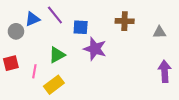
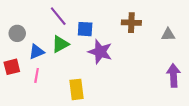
blue triangle: (32, 19) -> (37, 52), moved
green triangle: (57, 55) -> (60, 44), moved
yellow rectangle: (54, 85) -> (76, 89), moved, turned -60

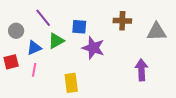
purple line: (58, 16) -> (43, 18), moved
gray triangle: (168, 34) -> (156, 32), size x1.5
purple arrow: (173, 75) -> (141, 70), moved

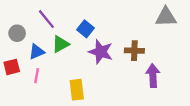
brown cross: (122, 21) -> (134, 51), moved
blue square: (79, 27) -> (86, 29), turned 35
gray triangle: (156, 32) -> (166, 17), moved

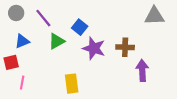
gray circle: (17, 33) -> (16, 13), moved
blue triangle: (37, 52) -> (22, 41), moved
pink line: (37, 76) -> (22, 83), moved

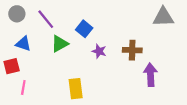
blue triangle: (22, 41) -> (23, 44), turned 42
purple star: (94, 48) -> (99, 51), size x0.6

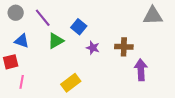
yellow rectangle: (76, 89) -> (71, 83), turned 60

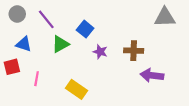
purple arrow: (141, 70) -> (152, 75), turned -80
pink line: (22, 82) -> (37, 79), moved
yellow rectangle: (71, 83) -> (76, 89), turned 72

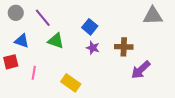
blue square: (85, 29) -> (90, 27), moved
green triangle: (60, 44) -> (56, 41), turned 48
purple arrow: (152, 75) -> (141, 70), turned -50

